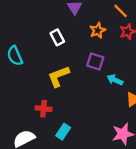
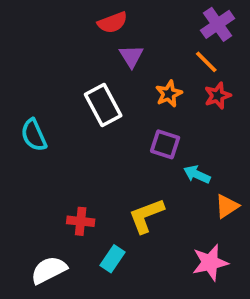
white rectangle: (57, 37) -> (103, 105), size x1.5
yellow L-shape: (59, 76) -> (146, 216), moved

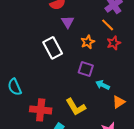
cyan semicircle: (34, 135) -> (15, 87), moved
yellow L-shape: (146, 216) -> (76, 107), turned -100
red cross: (81, 221) -> (41, 110), size x1.5

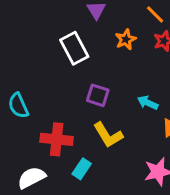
purple square: (86, 69) -> (98, 95), moved

